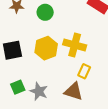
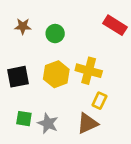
green square: (18, 87) -> (24, 119), turned 32
brown triangle: (74, 91) -> (87, 123), turned -42

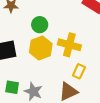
green circle: (55, 34) -> (40, 25), moved

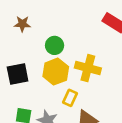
yellow rectangle: (79, 71) -> (70, 98), moved

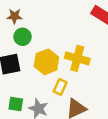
green circle: (55, 45) -> (23, 37), moved

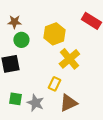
yellow cross: (77, 58) -> (69, 59), turned 35
yellow hexagon: (46, 62) -> (54, 34), moved

